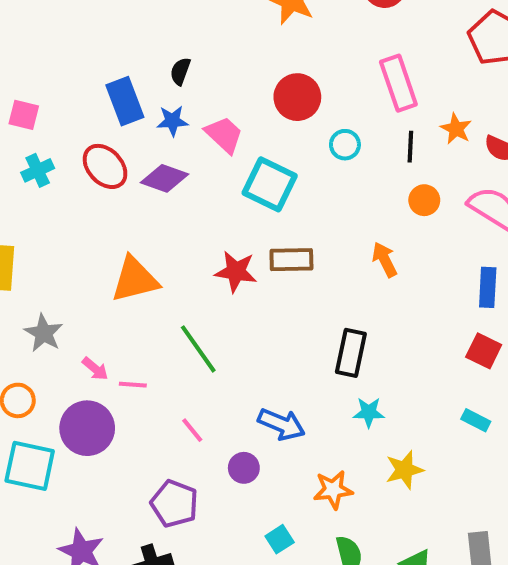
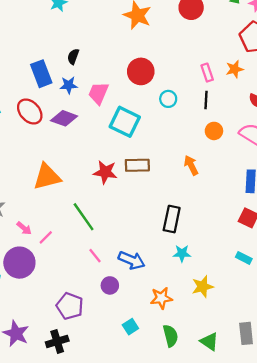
pink rectangle: (398, 83) -> (207, 73), moved, size x0.6
orange star: (456, 129) -> (235, 69), moved, turned 30
pink trapezoid: (224, 135) -> (98, 93), turned -110
pink line: (133, 385) -> (46, 237), turned -49
pink line: (192, 430) -> (95, 256), moved

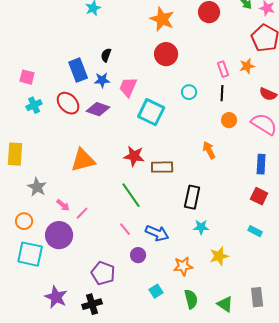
red circle: (141, 71) -> (166, 54), moved
brown rectangle: (137, 165) -> (162, 167), moved
green line: (84, 217) -> (131, 195), moved

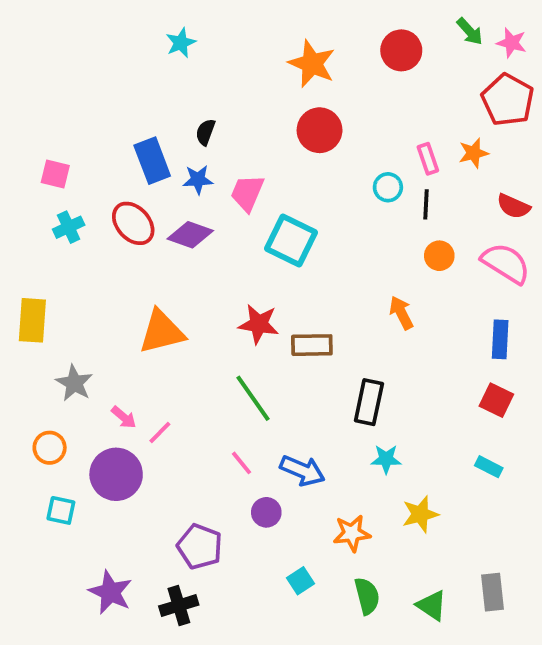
cyan circle: (189, 92) -> (388, 187), moved
cyan square: (30, 254) -> (61, 510), size x0.6

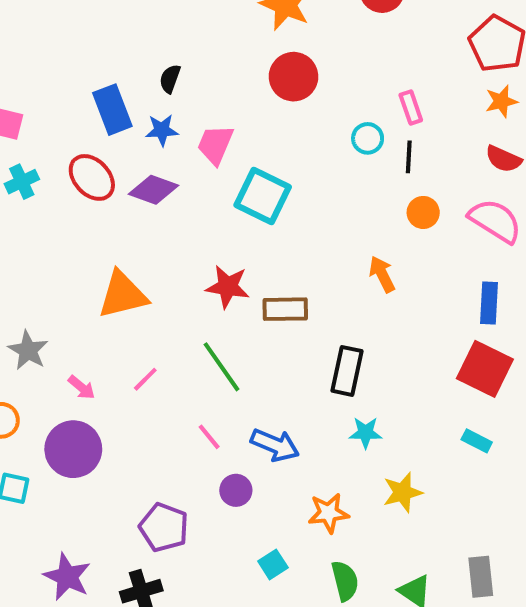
orange star: (474, 153) -> (501, 101), moved
red square: (496, 400) -> (485, 369), size x1.5
pink line: (160, 432) -> (145, 379), moved

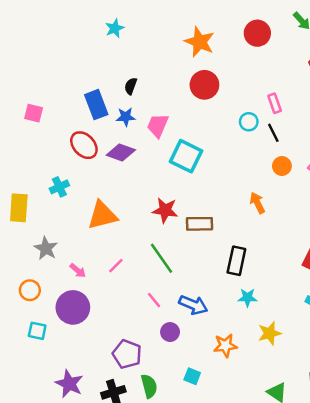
black line: (409, 157) -> (273, 133), turned -30
cyan cross: (22, 182) -> (59, 187), moved
cyan square: (273, 564) -> (192, 376), turned -35
green semicircle: (345, 581) -> (149, 386), moved

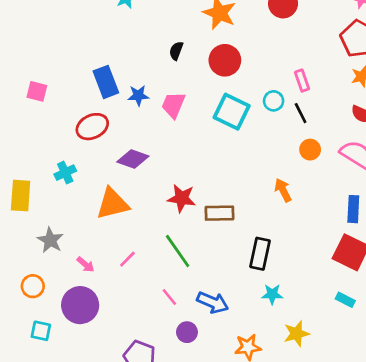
black semicircle: (131, 86) -> (176, 51), moved
red ellipse: (84, 145) -> (92, 127), turned -72
purple diamond: (121, 152) -> (133, 159), moved
cyan square: (186, 156) -> (232, 112), moved

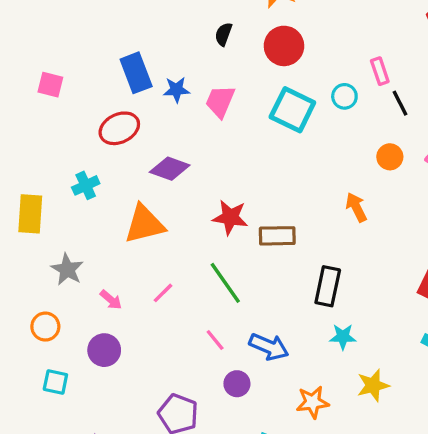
black line: (301, 113) -> (400, 103), moved
purple circle: (80, 305) -> (104, 350), size x0.7

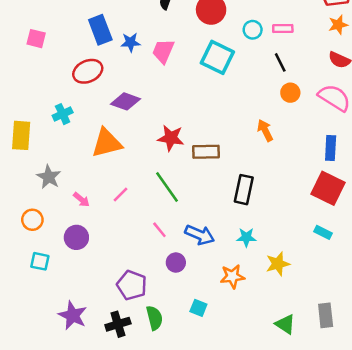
pink rectangle: (380, 71) -> (283, 28), turned -72
cyan circle: (344, 96) -> (253, 30), moved
black line: (400, 103) -> (280, 62), moved
cyan star: (343, 337) -> (246, 237), moved

